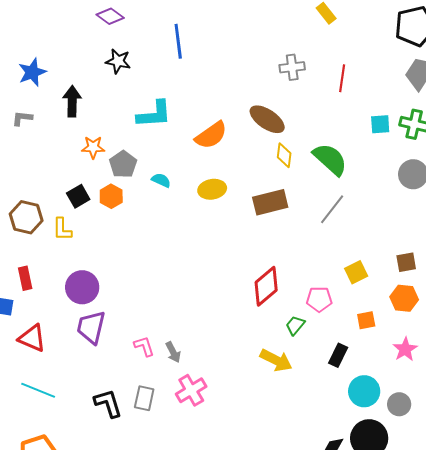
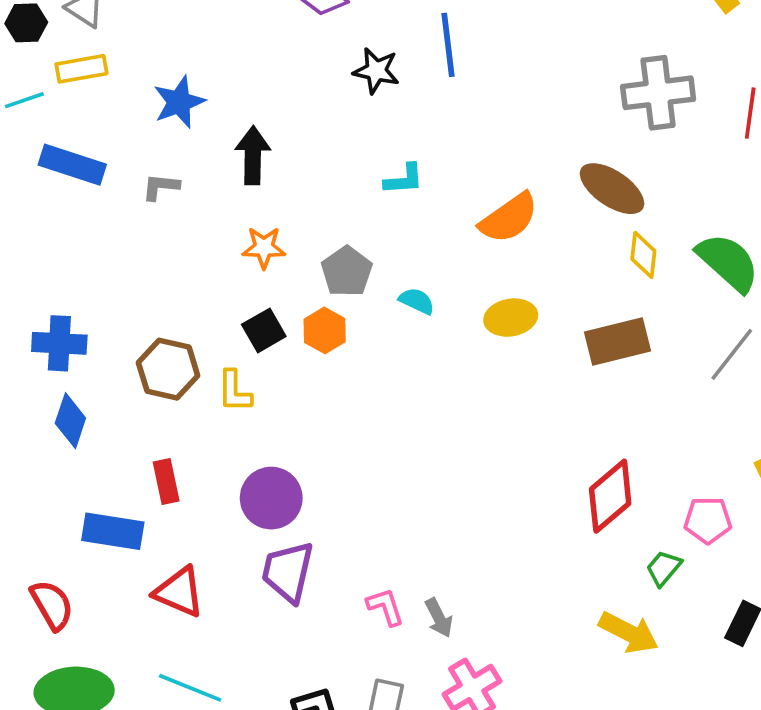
black star: (118, 61) -> (376, 71), moved
gray cross: (292, 67) -> (658, 93), size x1.5
cyan L-shape: (154, 114) -> (404, 179), size x0.6
orange star: (93, 147) -> (264, 248), moved

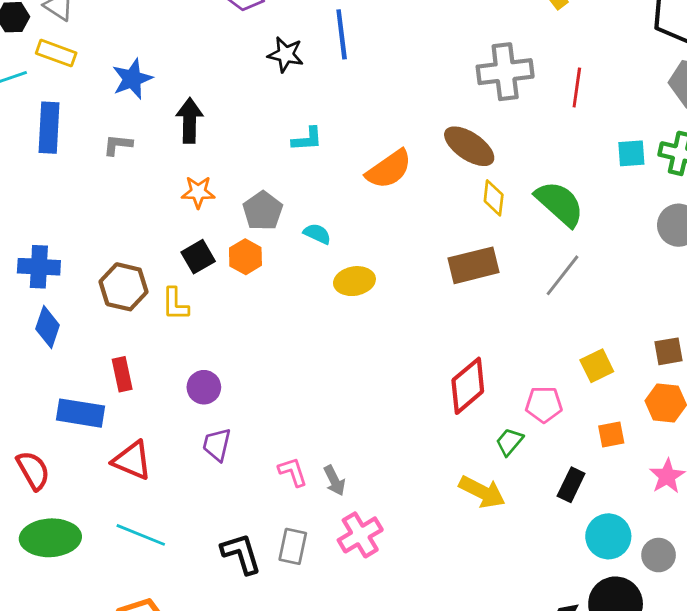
yellow rectangle: (81, 69) -> (56, 53), turned 30
blue rectangle: (72, 165) -> (49, 128), turned 75
yellow ellipse: (511, 318) -> (354, 281), moved
purple circle: (271, 498) -> (204, 387), size x0.7
purple trapezoid: (288, 572) -> (217, 445), size x0.7

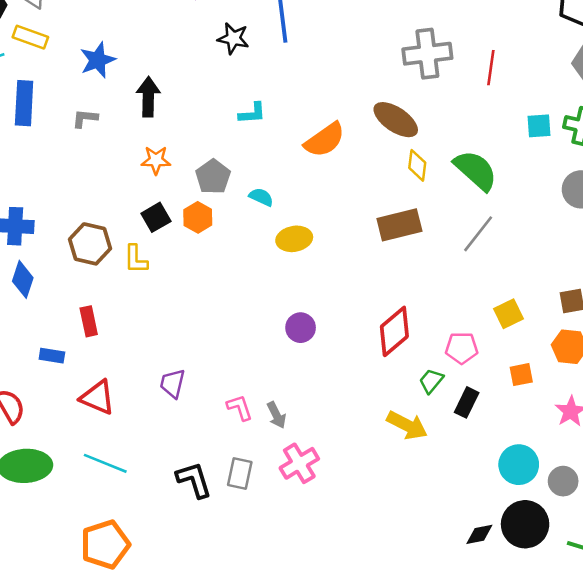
purple circle: (204, 387) -> (301, 328), moved
blue rectangle: (81, 413) -> (52, 356), size x0.6
black rectangle: (571, 485) -> (467, 402), moved

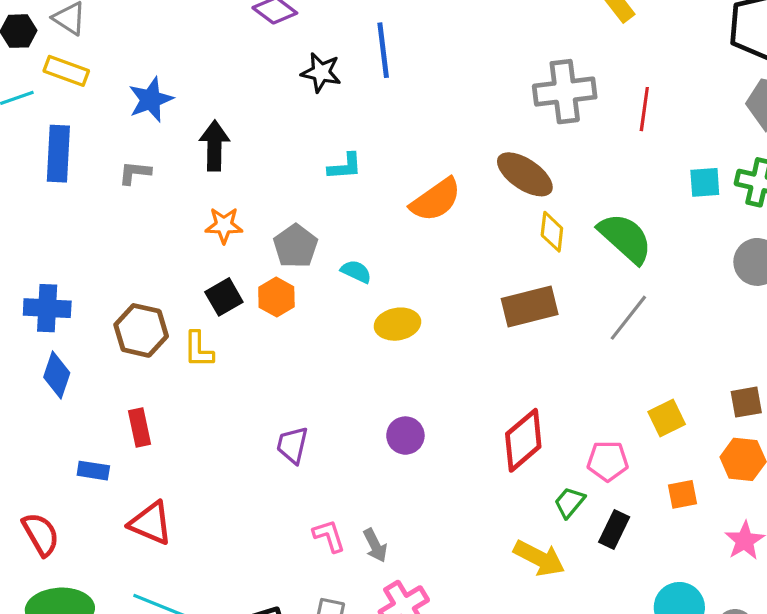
purple trapezoid: (172, 383) -> (292, 445), moved

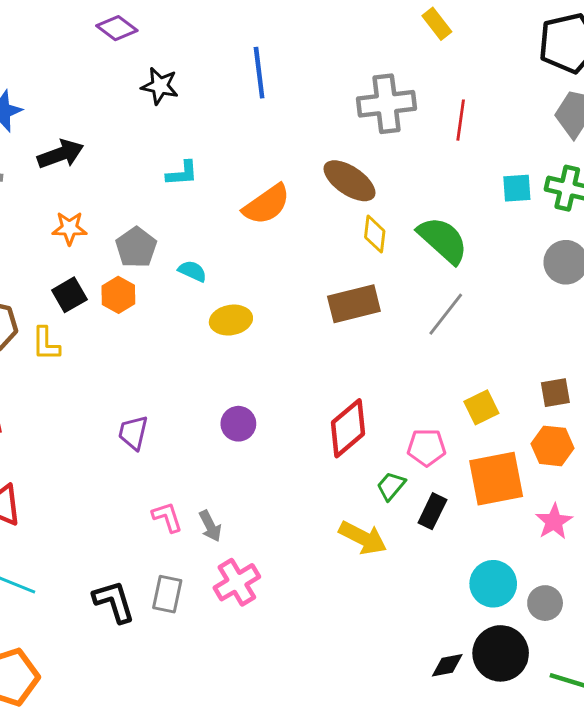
blue line: (383, 50) -> (259, 73), moved
black arrow: (214, 146) -> (61, 154), turned 69
orange square: (683, 494) -> (496, 479), size x2.0

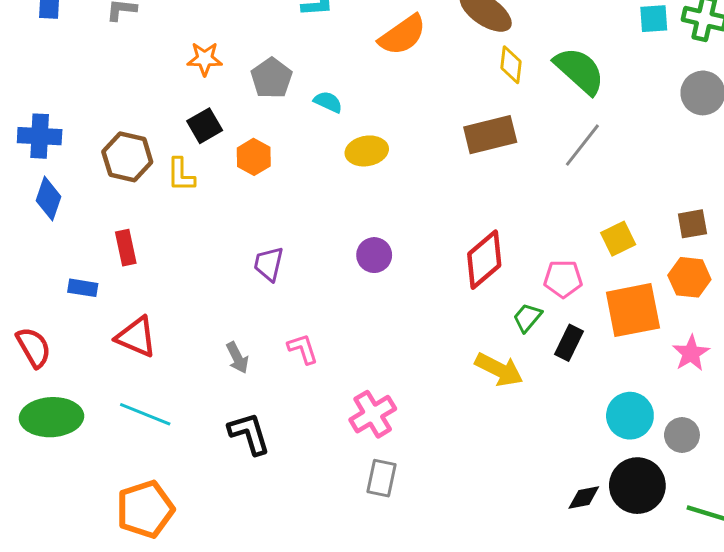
orange hexagon: (118, 295) -> (254, 157), moved
gray arrow: (210, 526) -> (237, 358), moved
gray rectangle: (167, 594) -> (382, 478), moved

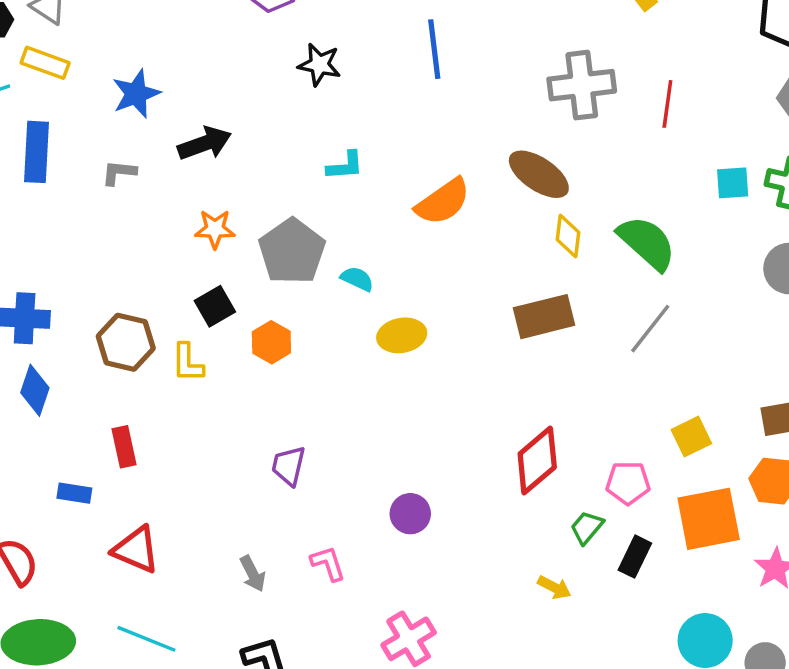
gray pentagon: (272, 78) -> (292, 251), size x1.4
purple circle: (374, 255) -> (410, 514), moved
yellow arrow: (499, 370) -> (554, 587), size x0.6

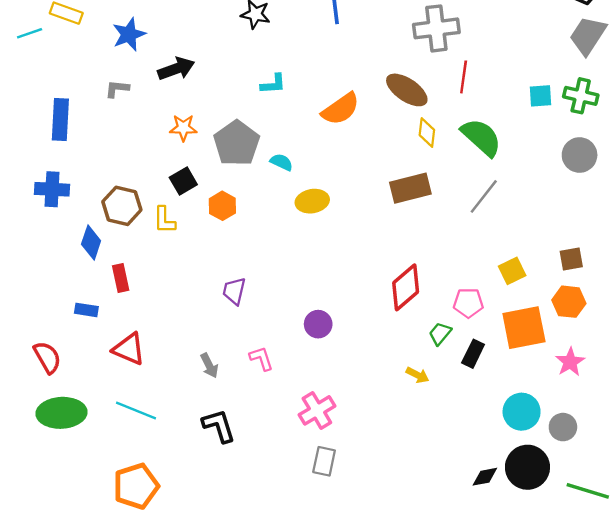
red line: (667, 104) -> (464, 77), moved
blue rectangle: (37, 152) -> (60, 120), moved
blue diamond: (35, 390) -> (91, 243), moved

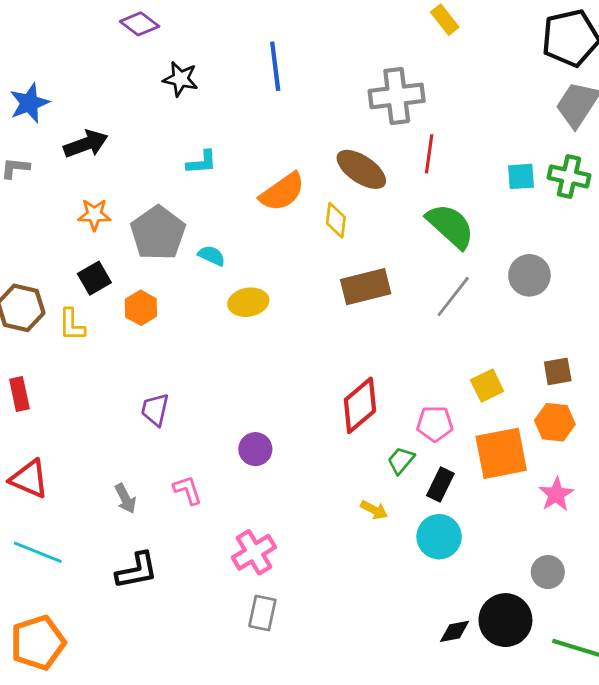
yellow diamond: (427, 133) -> (336, 220), moved
gray circle: (580, 155) -> (529, 275), moved
cyan circle: (522, 412) -> (439, 537), moved
black L-shape: (219, 426) -> (137, 571), turned 96

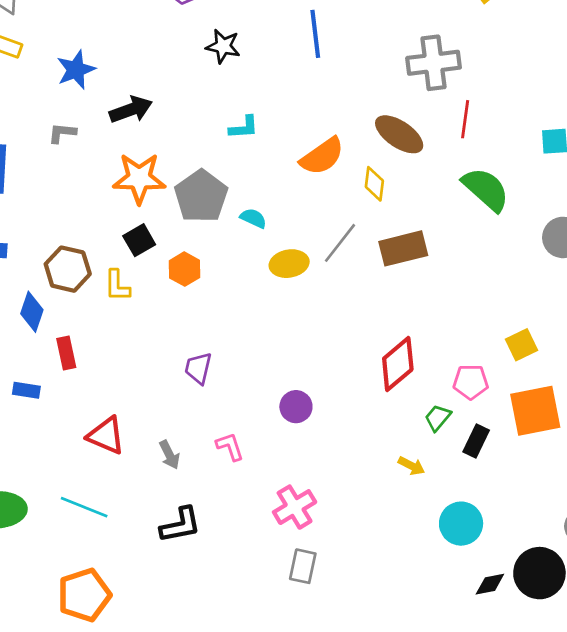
orange star: (94, 215) -> (139, 178), size x1.6
gray line: (453, 297) -> (340, 243), moved
red triangle: (29, 479) -> (106, 436), moved
cyan circle: (439, 537) -> (461, 524), moved

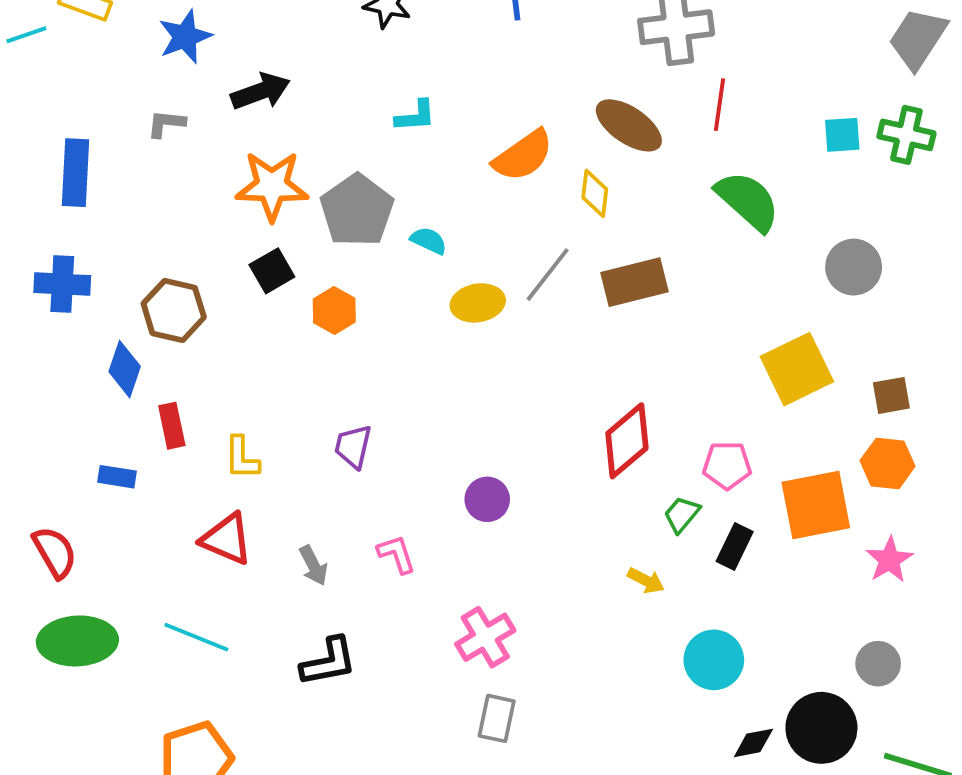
yellow L-shape: (117, 286) -> (242, 458), moved
yellow square: (522, 345) -> (797, 369), moved, size x1.6

